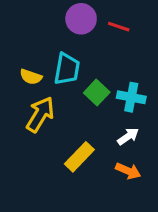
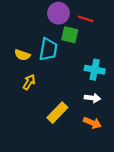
green square: (97, 92) -> (70, 35), moved, turned -30
yellow arrow: (40, 114) -> (29, 82), size x0.6
white arrow: (128, 136) -> (92, 98), turned 42

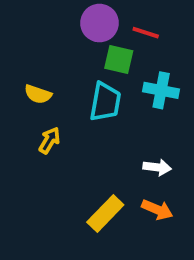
cyan trapezoid: (48, 49) -> (105, 102), moved
cyan cross: (95, 70) -> (161, 90), moved
yellow rectangle: (57, 113) -> (105, 213), moved

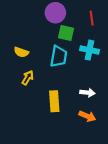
red line: (146, 33) -> (92, 18), moved, turned 64
yellow rectangle: (105, 213) -> (54, 101), moved, turned -48

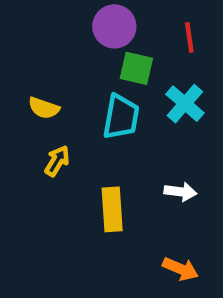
cyan cross: (89, 50) -> (185, 104), turned 30
orange arrow: (87, 116) -> (180, 269), moved

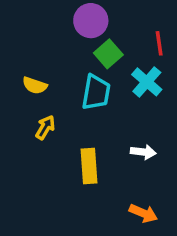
red line: (189, 37) -> (159, 43), moved
green square: (136, 68) -> (108, 54), turned 36

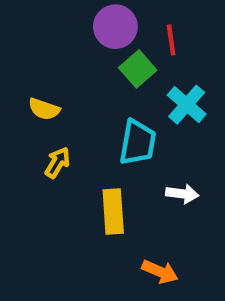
red line: (159, 43) -> (171, 40), moved
cyan trapezoid: (96, 92) -> (138, 142), moved
orange arrow: (143, 213) -> (160, 272), moved

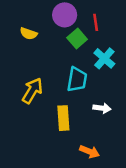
yellow semicircle: (44, 109) -> (29, 34), moved
yellow arrow: (57, 163) -> (32, 91), size x1.5

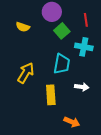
red line: (96, 22) -> (86, 20), moved
cyan cross: (104, 58) -> (84, 47), turned -30

